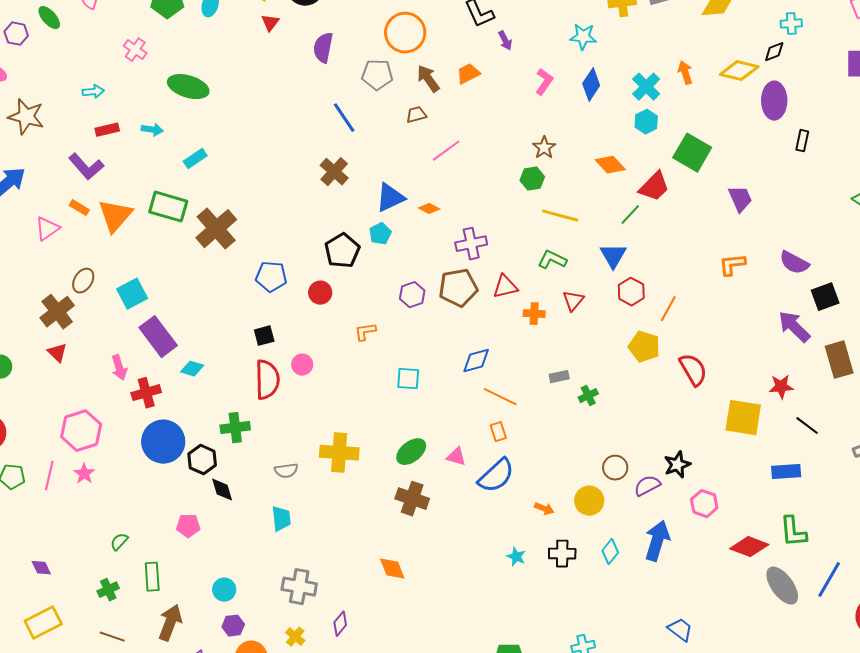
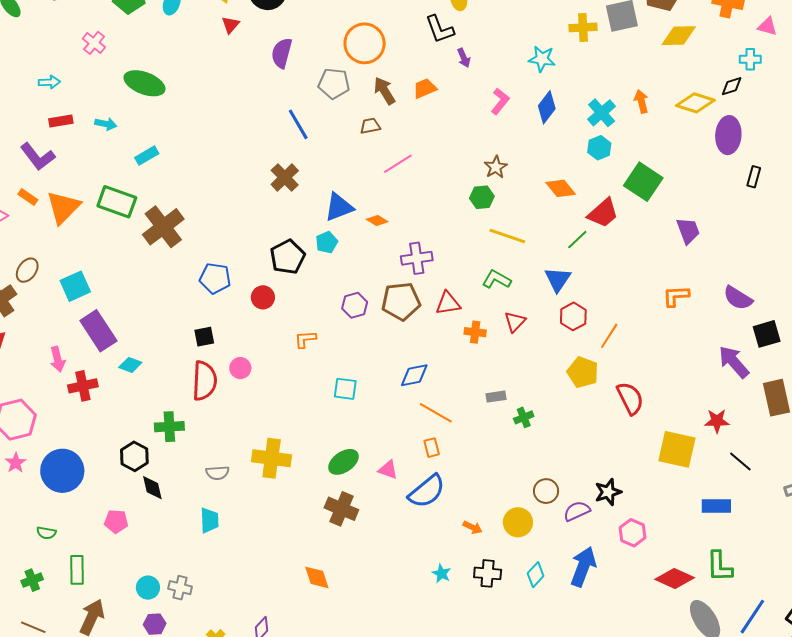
blue circle: (163, 442) -> (62, 471), moved
green semicircle: (119, 542) -> (46, 533), turned -126
gray cross: (299, 587) -> (180, 588), moved, size x0.7

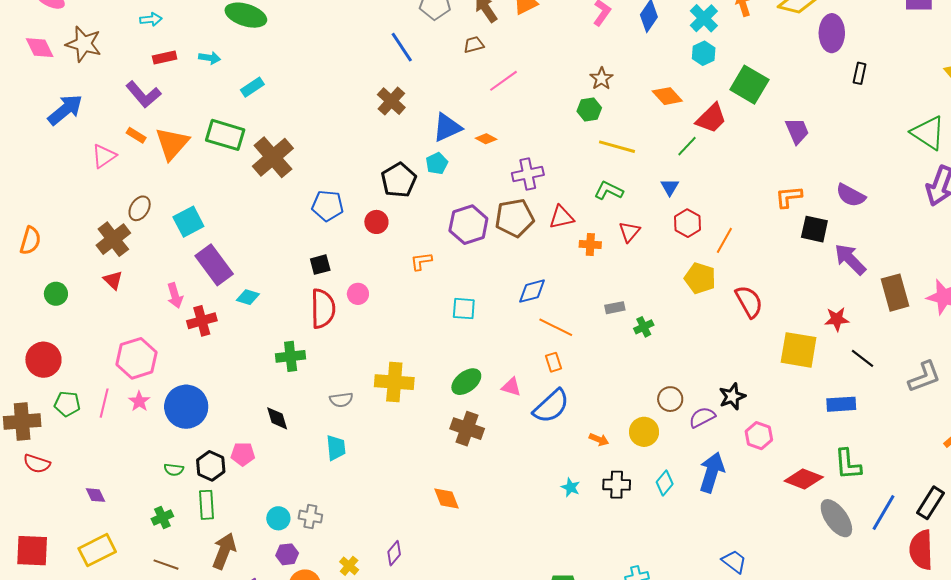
blue triangle: (558, 279) -> (670, 187), size x0.7
purple hexagon: (355, 305) -> (468, 225), size x1.5
black square: (767, 334) -> (814, 229), moved, turned 32
black hexagon: (134, 456) -> (211, 466), moved

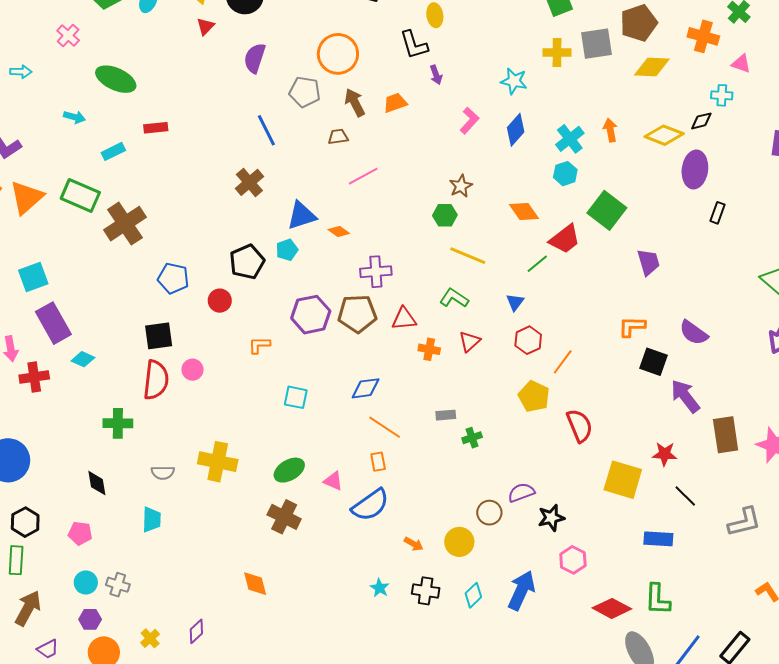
red rectangle: (165, 57) -> (156, 128), moved
black square: (320, 265) -> (159, 336), size x1.4
purple semicircle: (702, 417) -> (521, 493), moved
pink pentagon: (243, 454) -> (80, 533), moved

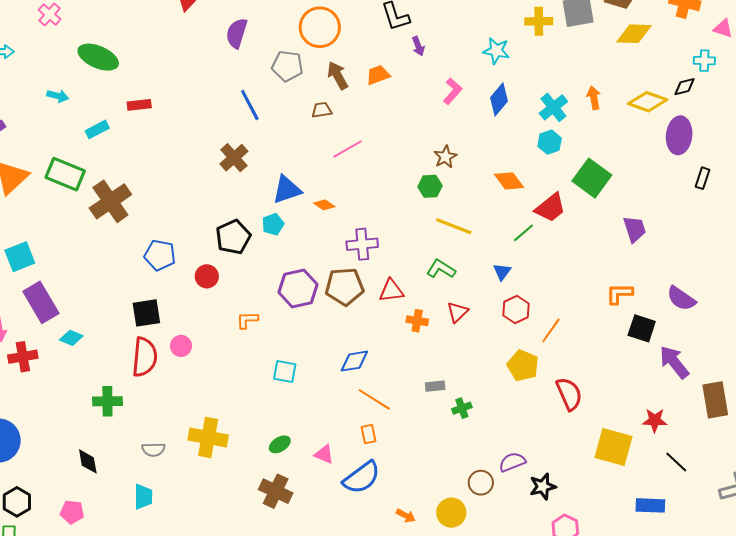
green ellipse: (289, 470) -> (280, 444), size x0.7

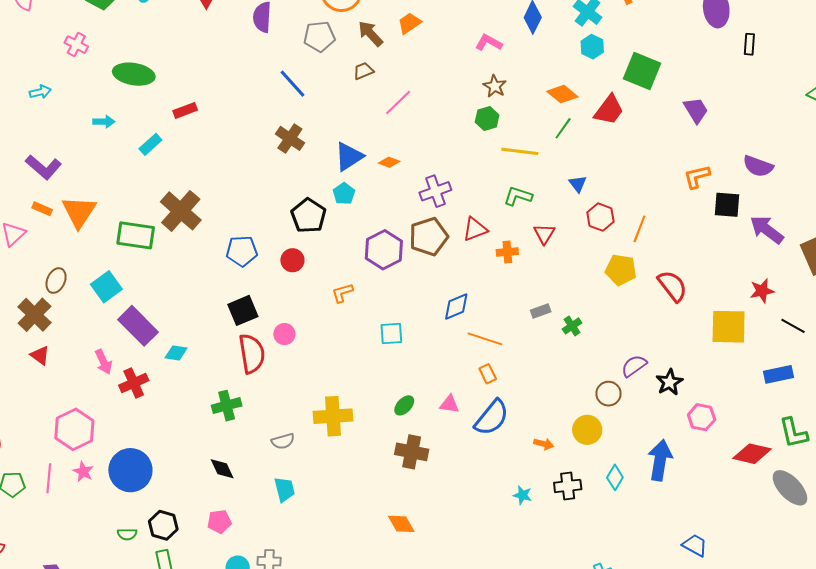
pink L-shape: (453, 91) -> (489, 43), moved, turned -88
green rectangle: (65, 174) -> (136, 235), moved
green line: (523, 233) -> (563, 128), moved

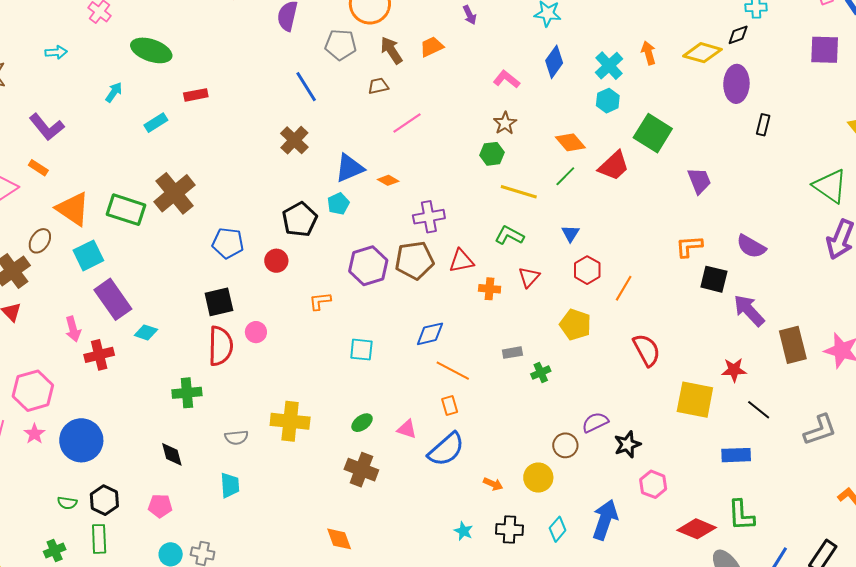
cyan arrow: (104, 122) -> (114, 92), turned -65
orange triangle: (79, 212) -> (73, 209), moved, turned -39
yellow pentagon: (621, 270) -> (575, 325), moved

